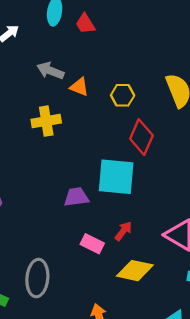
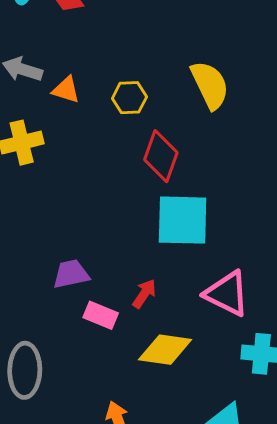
cyan square: (116, 177) -> (183, 220), moved
purple trapezoid: (76, 197) -> (71, 274), moved

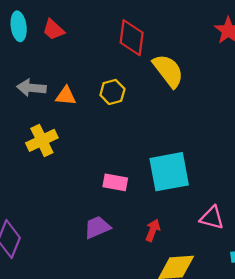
red diamond: (161, 156) -> (132, 38), moved
pink triangle: (227, 294) -> (212, 218), size x0.7
pink rectangle: (101, 315) -> (115, 182), moved

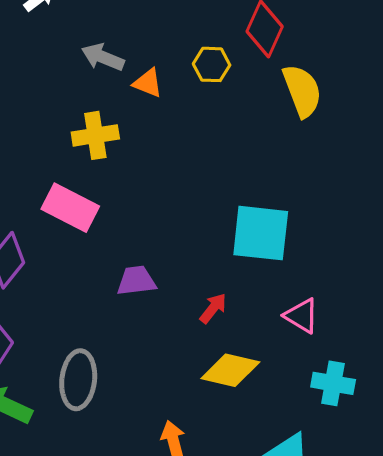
yellow hexagon: (112, 92) -> (212, 64), moved
pink rectangle: (115, 182) -> (70, 208), moved, size x1.5

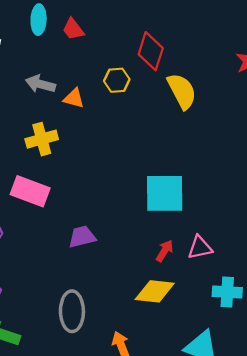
red arrow: (213, 308) -> (165, 251), moved
pink triangle: (302, 316) -> (200, 248), turned -36
gray ellipse: (78, 380) -> (72, 311), moved

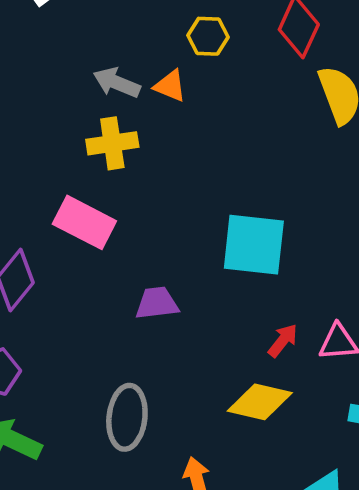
yellow hexagon: (117, 80) -> (208, 36), moved
gray arrow: (41, 84) -> (117, 83), moved
cyan square: (165, 193) -> (254, 245), moved

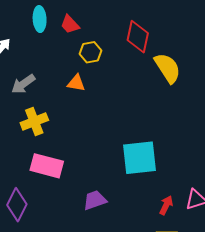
gray arrow: (117, 83) -> (23, 84), moved, turned -45
yellow cross: (112, 143) -> (34, 121), moved

